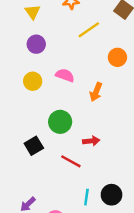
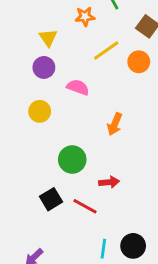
yellow triangle: (33, 12) -> (48, 38), moved
orange circle: (117, 57) -> (139, 62), moved
pink semicircle: (65, 75) -> (78, 87), moved
black square: (34, 146) -> (51, 199), moved

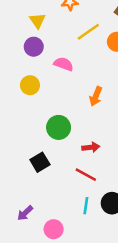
red line: (85, 206) -> (86, 175), moved

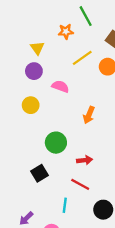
cyan line: (86, 206) -> (65, 205), moved

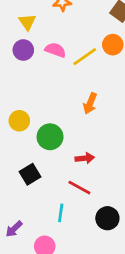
yellow line: (82, 58) -> (85, 57), moved
pink semicircle: (60, 86) -> (55, 50), moved
yellow circle: (31, 105) -> (19, 121), moved

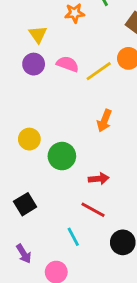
black square: (30, 174) -> (25, 204), moved
cyan line: (61, 213) -> (73, 237), turned -36
purple arrow: (14, 229) -> (24, 254), turned -78

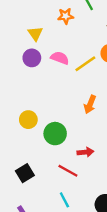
red line: (93, 210) -> (68, 171), moved

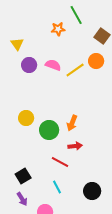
yellow triangle: (35, 33) -> (17, 44), moved
orange arrow: (90, 104) -> (72, 123), moved
black square: (25, 173) -> (23, 176), moved

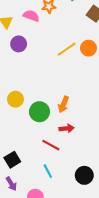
orange circle: (96, 61) -> (88, 48), moved
pink semicircle: (53, 65) -> (31, 16), moved

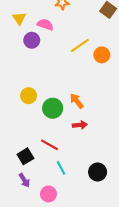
pink semicircle: (31, 16) -> (45, 25), moved
orange circle: (88, 48) -> (102, 55), moved
orange arrow: (63, 104) -> (77, 101), turned 119
red line: (51, 145) -> (49, 145), moved

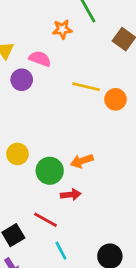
yellow line: (80, 45) -> (86, 87), turned 48
orange arrow: (77, 101) -> (82, 161), turned -70
red arrow: (80, 125) -> (71, 195), moved

